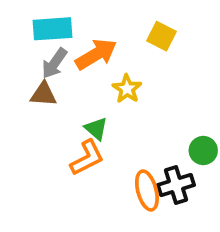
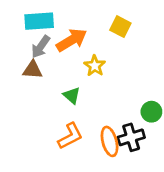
orange L-shape: (87, 158) -> (70, 136), moved

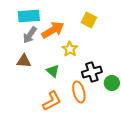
brown triangle: (32, 70) -> (24, 61), moved
black cross: (131, 137) -> (92, 72), moved
orange ellipse: (110, 141) -> (79, 92), moved

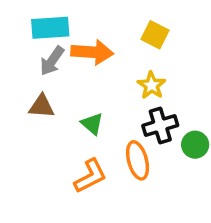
orange arrow: (53, 30) -> (92, 52), turned 35
yellow star: (70, 49) -> (151, 85), moved

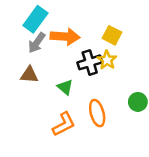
cyan rectangle: (50, 28) -> (35, 19), turned -50
yellow square: (155, 35) -> (112, 35), moved
black cross: (160, 125) -> (90, 62), moved

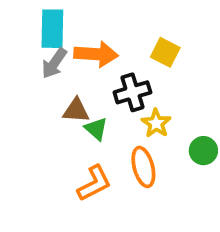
cyan rectangle: (35, 19) -> (52, 29), turned -35
yellow star: (107, 60) -> (156, 123), moved
brown triangle: (29, 75) -> (76, 111), moved

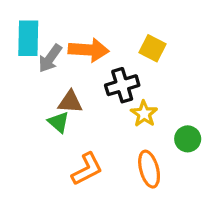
cyan rectangle: (52, 29) -> (28, 38), moved
green triangle: (96, 129) -> (58, 122), moved
orange ellipse: (143, 167) -> (149, 169), moved

